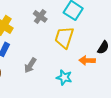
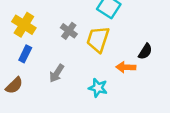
gray cross: (40, 16) -> (69, 31), moved

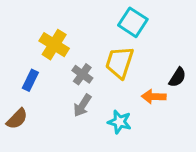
yellow cross: (24, 25) -> (54, 45), moved
gray cross: (69, 31) -> (82, 74), moved
gray arrow: (57, 73) -> (82, 105), moved

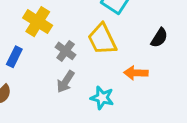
yellow trapezoid: (119, 62) -> (102, 39), turned -44
black semicircle: (177, 77) -> (159, 38), moved

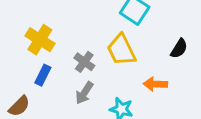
yellow cross: (38, 22) -> (40, 40), moved
blue rectangle: (14, 57) -> (43, 75), moved

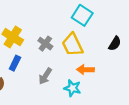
gray cross: (84, 62) -> (45, 44), moved
orange arrow: (155, 84) -> (85, 70), moved

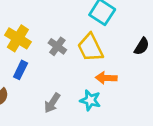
gray arrow: (45, 76) -> (52, 103), moved

